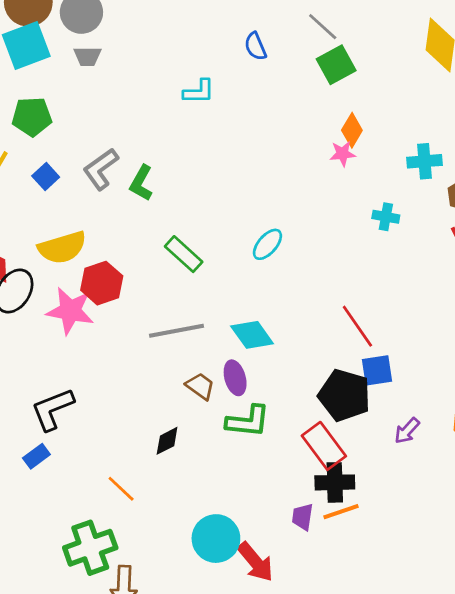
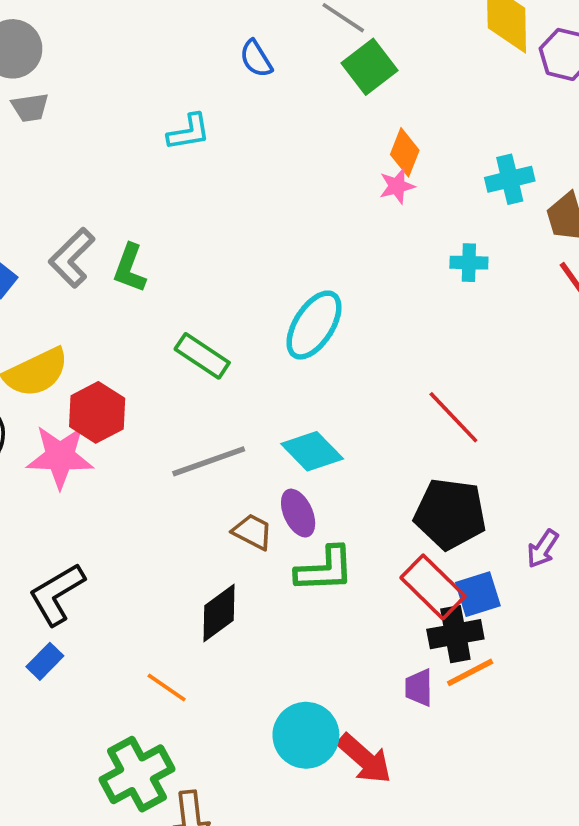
cyan ellipse: (267, 244) -> (314, 325), size x1.5
blue square: (377, 370) -> (478, 594), moved
black diamond: (167, 441) -> (219, 613), size x1.4

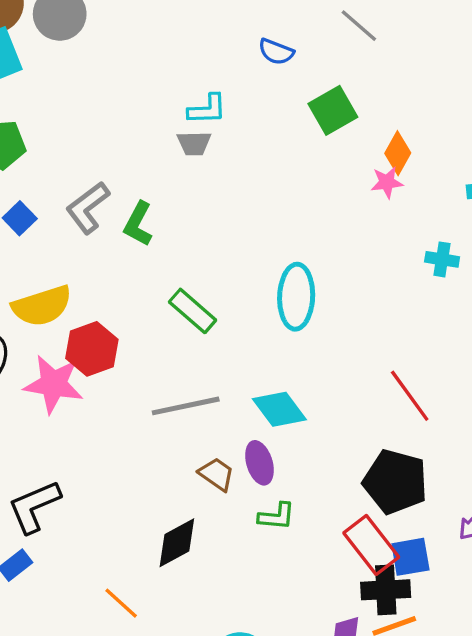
blue semicircle: (256, 59) -> (276, 52), turned -45
green square: (369, 67) -> (333, 110), moved
gray trapezoid: (30, 107) -> (194, 143), moved
cyan ellipse: (314, 325) -> (296, 297), turned -38
green L-shape: (325, 569) -> (277, 516), size x0.7

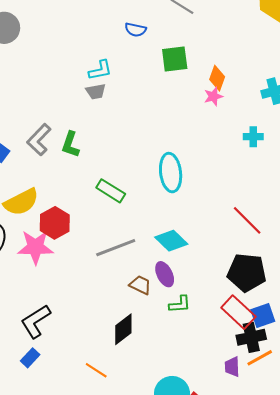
green square: (333, 110) -> (175, 59), turned 32

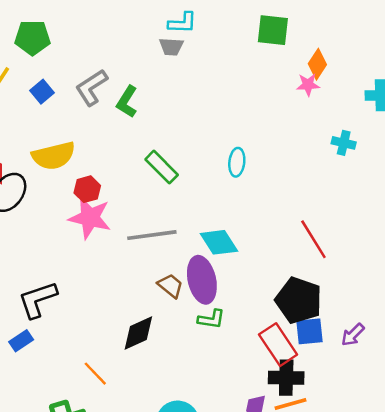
cyan ellipse: (171, 173) -> (237, 162), size x0.6
red hexagon: (55, 223) -> (87, 189), size x0.7
pink star: (35, 247) -> (90, 218), moved
purple ellipse: (165, 274) -> (202, 280), size x1.5
blue square: (263, 315) -> (309, 331), moved

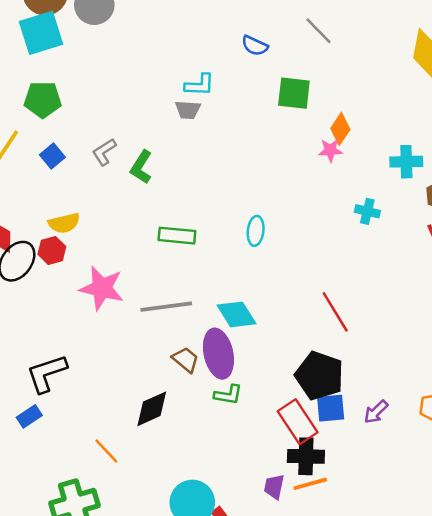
gray L-shape: (92, 87) -> (104, 152), size x0.7
yellow semicircle: (54, 156) -> (64, 223), size x0.7
green rectangle: (162, 167) -> (177, 236), turned -40
red hexagon: (87, 189) -> (52, 250), moved

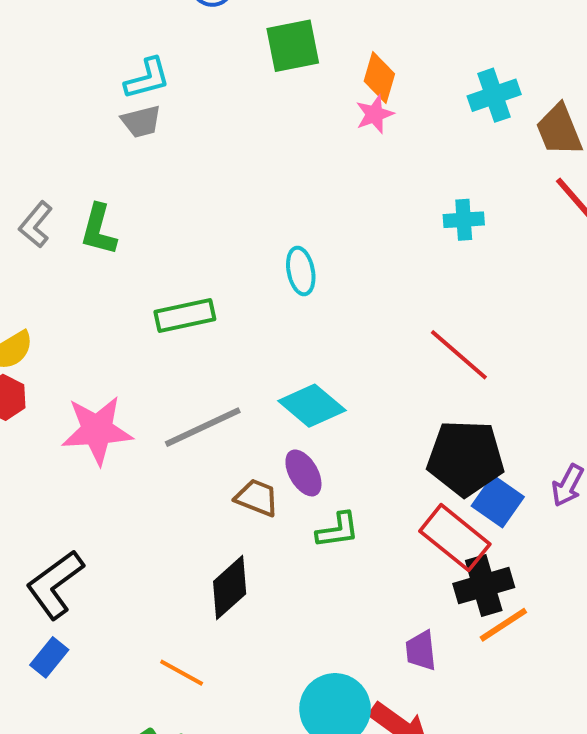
cyan cross: (367, 211) -> (464, 220), moved
purple ellipse: (218, 354) -> (303, 473), size x0.6
blue square: (331, 408) -> (498, 501), turned -32
purple trapezoid: (274, 487) -> (421, 651), moved

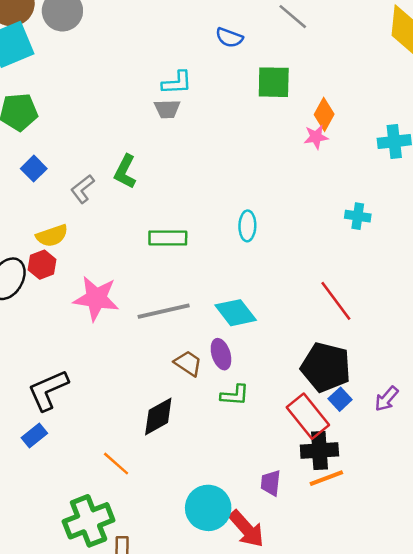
gray L-shape: (36, 225) -> (83, 189), moved
blue square: (498, 501) -> (340, 399), size x0.7

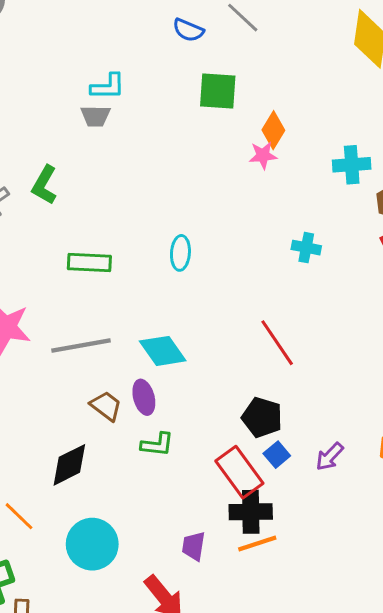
blue semicircle: (229, 38) -> (188, 30), moved
black pentagon: (326, 367) -> (262, 417), size x0.7
cyan circle: (208, 508) -> (92, 544), moved

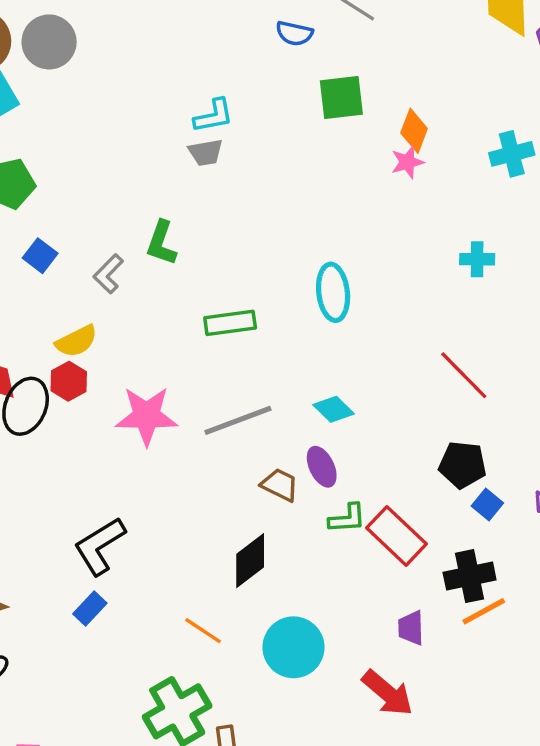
cyan ellipse: (180, 253) -> (333, 292), size x1.4
cyan diamond: (163, 351) -> (334, 409), size x0.7
red rectangle: (239, 472) -> (397, 536), moved

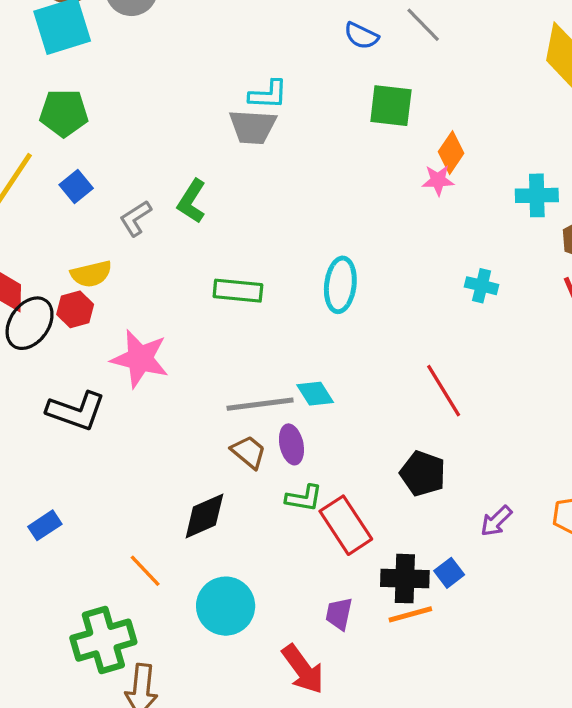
gray trapezoid: (206, 152) -> (253, 127), size x1.4
gray line: (238, 420) -> (260, 404), moved
blue square: (487, 504) -> (449, 573), moved
black L-shape: (100, 546) -> (76, 411), moved, turned -142

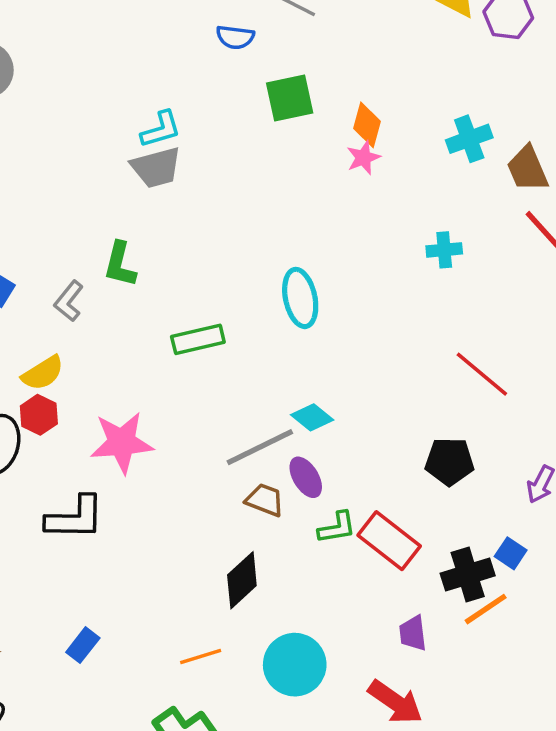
red line: (444, 391) -> (482, 374), moved
orange line: (145, 571) -> (201, 657), turned -45

